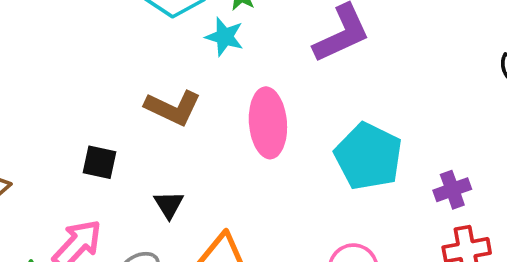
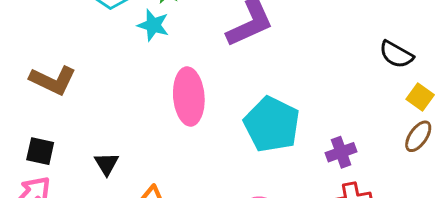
brown L-shape: (173, 108) -> (53, 80), moved
black square: (99, 162) -> (40, 151), moved

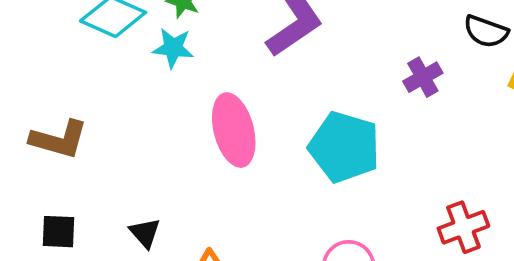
purple cross: (341, 152) -> (423, 77), moved

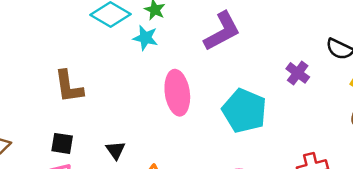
purple cross: (423, 77) -> (298, 73), turned -30
brown L-shape: (59, 139) -> (69, 87), turned 60

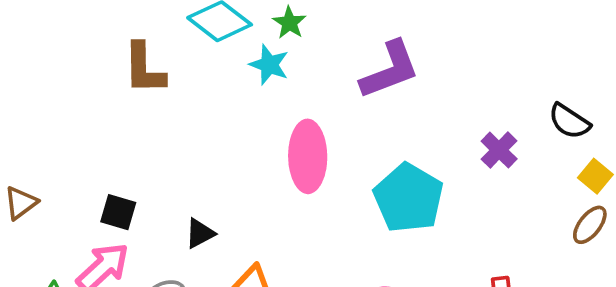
brown L-shape: (69, 87) -> (144, 68), moved
black triangle: (115, 150) -> (200, 233), turned 30

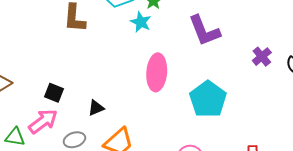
purple L-shape: (390, 70) -> (204, 31), turned 84
purple cross: (499, 150) -> (262, 57), moved

